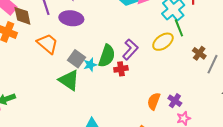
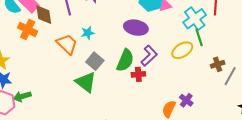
purple ellipse: (71, 18) -> (136, 28), moved
brown cross: (199, 53) -> (218, 64), turned 32
cyan star: (90, 65) -> (88, 33), moved
purple cross: (175, 101) -> (186, 100), moved

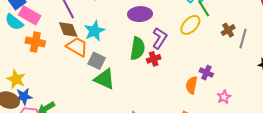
brown diamond: (44, 15) -> (68, 30), moved
cyan star: (88, 33) -> (94, 31), size x1.5
gray square: (95, 61) -> (97, 61), moved

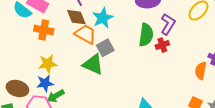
gray square: (97, 61) -> (105, 48), turned 36
yellow star: (16, 79) -> (48, 64), moved, turned -30
green triangle: (104, 79) -> (93, 64), moved
blue star: (24, 96) -> (45, 83), moved

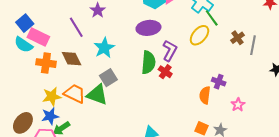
brown diamond: (76, 17) -> (72, 59), moved
orange trapezoid: (85, 34) -> (75, 94), moved
red cross: (162, 45) -> (165, 72), turned -32
brown ellipse: (17, 89) -> (23, 123), turned -65

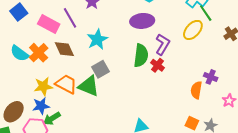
pink rectangle: (38, 37) -> (49, 24), moved
cyan semicircle: (23, 45) -> (19, 53), moved
orange cross: (46, 63) -> (39, 53), turned 36

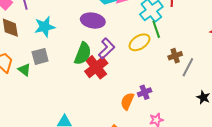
red cross: (157, 65) -> (96, 67), size x1.6
purple cross: (211, 77) -> (145, 92), turned 32
green triangle: (89, 86) -> (24, 70), size x0.6

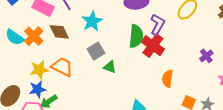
green triangle: (24, 70) -> (110, 67), moved
orange semicircle: (127, 101) -> (168, 79), moved

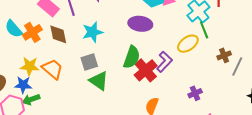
purple L-shape: (157, 25) -> (164, 62), moved
green triangle: (110, 67) -> (99, 81), size x1.5

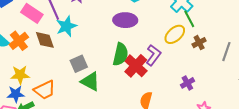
cyan star: (93, 32) -> (66, 26), moved
brown cross: (224, 55) -> (199, 43), moved
orange trapezoid: (52, 69) -> (45, 90), moved, turned 120

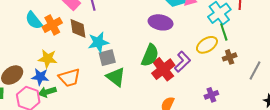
cyan star: (66, 26) -> (98, 42), moved

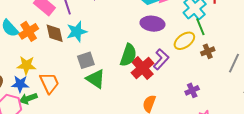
purple ellipse: (161, 22) -> (152, 24), moved
cyan star: (98, 42) -> (77, 32), moved
orange trapezoid: (69, 78) -> (49, 83), turned -95

